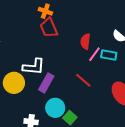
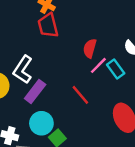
cyan rectangle: (109, 55) -> (116, 69), turned 35
white L-shape: (34, 67) -> (23, 70), turned 110

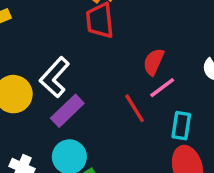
cyan rectangle: (116, 69) -> (181, 126), moved, turned 36
red line: (80, 95) -> (135, 108), moved

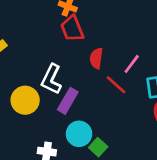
red semicircle: (154, 62) -> (96, 58), moved

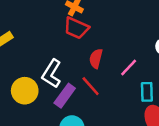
red trapezoid: (72, 28) -> (76, 28), turned -50
red line: (116, 85) -> (91, 86), moved

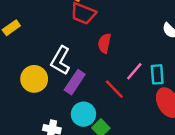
pink line: (129, 67) -> (134, 71), moved
red line: (91, 86) -> (114, 89), moved

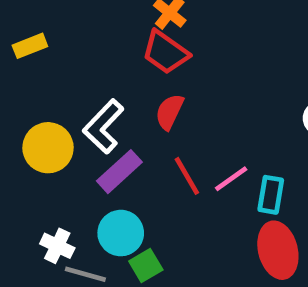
red semicircle: (104, 43) -> (169, 112), moved
red line: (114, 89) -> (187, 176), moved

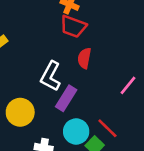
yellow circle: (48, 148) -> (20, 112), moved
red line: (187, 176) -> (107, 128), moved

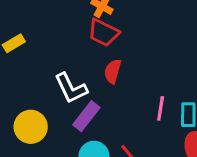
white L-shape: (51, 76) -> (71, 88), turned -60
pink line: (128, 85) -> (161, 108), turned -36

